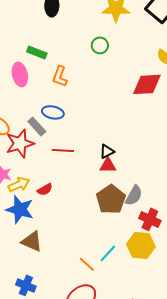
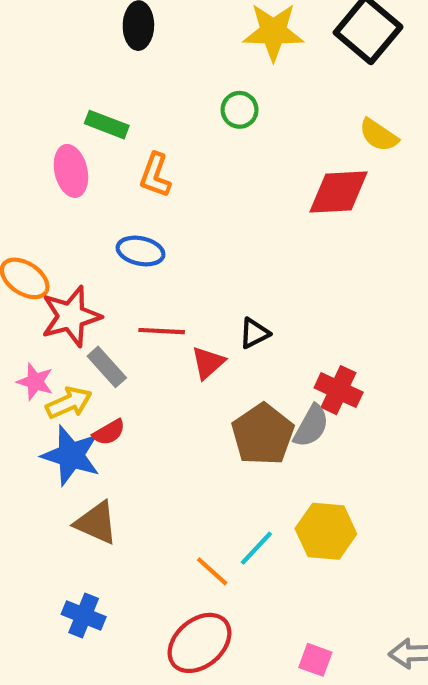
gray rectangle: (37, 126) -> (107, 367), moved
red triangle: (108, 165) -> (208, 363), moved, turned -42
red semicircle: (45, 189) -> (109, 432), moved
red cross: (150, 219) -> (339, 390), moved

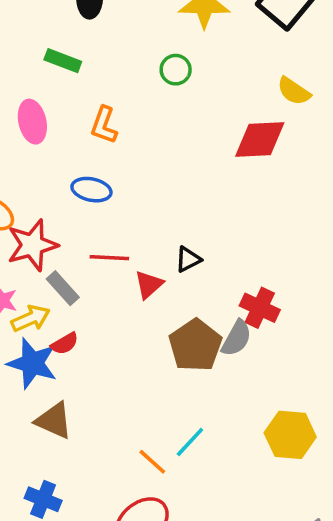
green rectangle: (107, 125) -> (63, 61), moved
yellow hexagon: (326, 531) -> (290, 435), moved

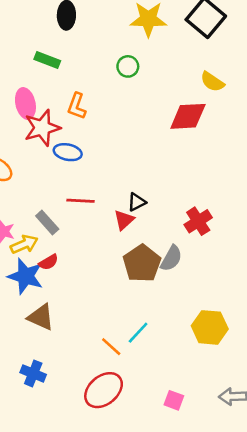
red star: (32, 245) -> (42, 128), moved
red triangle: (149, 284) -> (124, 220), moved
red cross: (260, 308) -> (198, 221), moved, turned 32

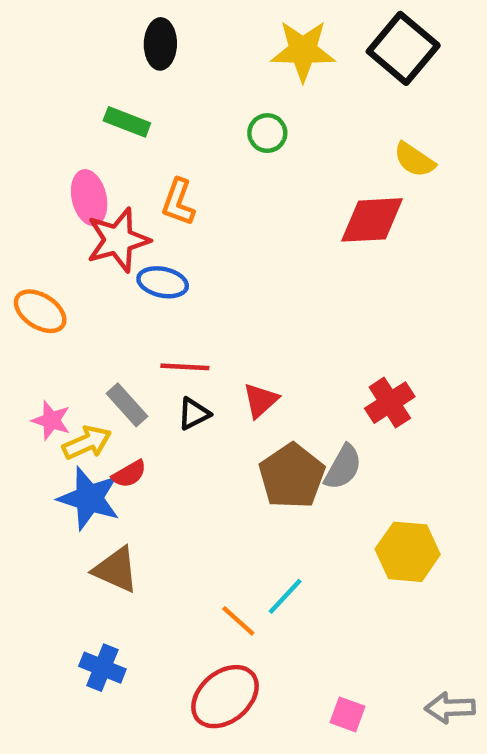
black triangle: (137, 202) -> (194, 414), moved
yellow hexagon: (210, 327) -> (408, 552), moved

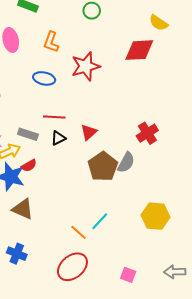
red star: (118, 240) -> (86, 66), moved
gray rectangle: (127, 405) -> (28, 134), turned -30
yellow hexagon: (408, 552) -> (155, 216), moved

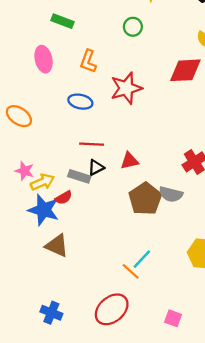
red triangle: (89, 132) -> (130, 161), turned 30
gray rectangle: (28, 134) -> (79, 176), moved
gray semicircle: (126, 163) -> (171, 194), turned 75
orange line: (79, 232) -> (131, 271), moved
blue cross: (17, 254) -> (51, 313), moved

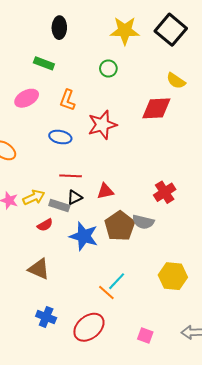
pink ellipse: (44, 59) -> (27, 98), turned 75
yellow arrow: (42, 182) -> (34, 197), moved
blue star: (44, 210) -> (84, 236), moved
blue cross: (51, 313) -> (46, 317), moved

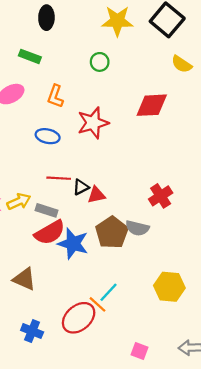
yellow semicircle: (176, 81) -> (182, 64), moved
black triangle: (75, 197) -> (81, 187), moved
red semicircle: (45, 225) -> (50, 232), moved, size x1.8
red ellipse: (89, 327) -> (79, 318), moved

